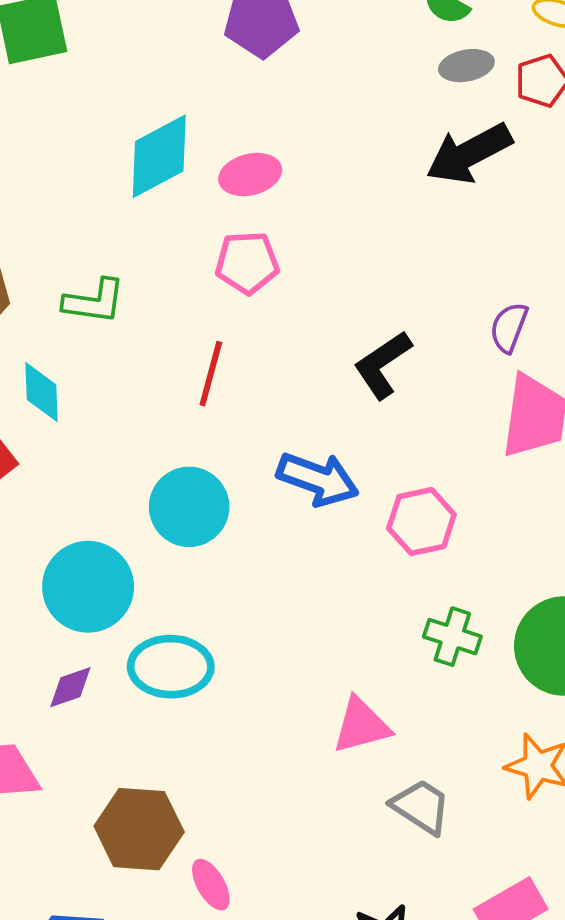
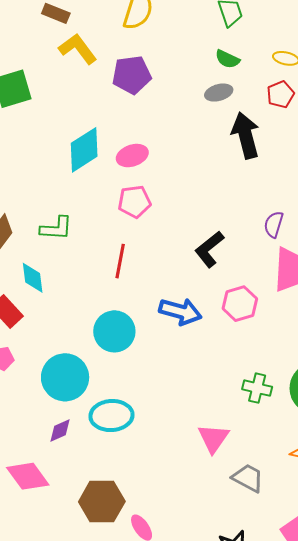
gray ellipse: (466, 66) -> (219, 93), moved
black arrow: (469, 153) -> (246, 135), turned 108
pink hexagon: (421, 521) -> (240, 304), moved
pink triangle: (361, 726) -> (213, 438), turned -36

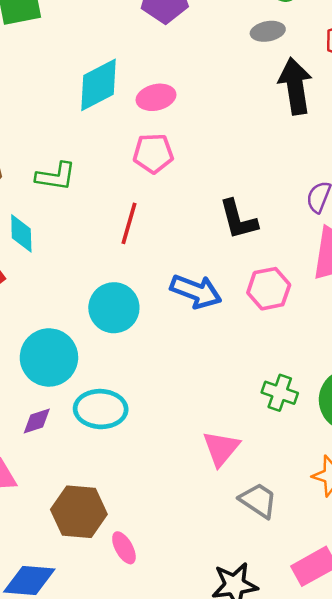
black L-shape: (209, 249) -> (238, 219), turned -72

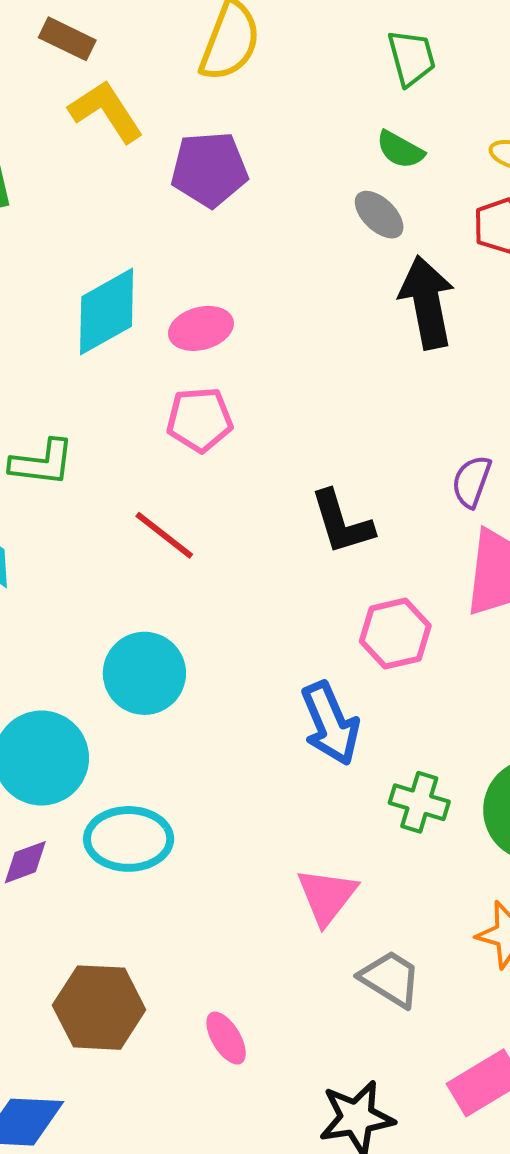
gray ellipse: (268, 31) -> (379, 215), turned 56
red line: (129, 223) -> (164, 535), turned -66
blue arrow: (196, 291) -> (330, 723), moved, turned 48
pink ellipse: (124, 548) -> (226, 1038), moved

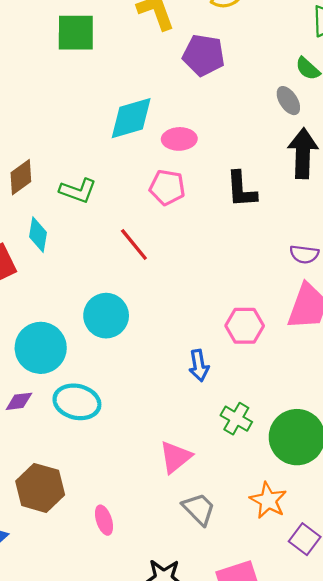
purple semicircle: (472, 481) -> (304, 254), turned -116
black L-shape: (342, 522) -> (241, 189), moved
blue arrow: (330, 723) -> (199, 366), size x0.7

